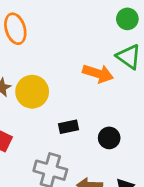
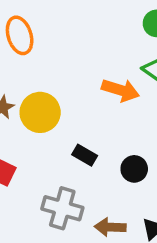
black rectangle: (69, 127) -> (85, 155), turned 42

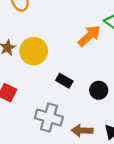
orange arrow: (121, 90) -> (89, 36), turned -60

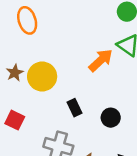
black rectangle: (64, 81) -> (75, 108), turned 35

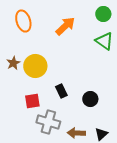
orange arrow: (101, 60) -> (65, 26), moved
red square: (15, 120) -> (32, 101), moved, turned -35

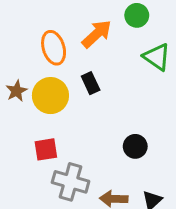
green circle: (103, 14) -> (137, 15), moved
orange ellipse: (23, 21) -> (54, 48), moved
black rectangle: (61, 91) -> (91, 83), moved

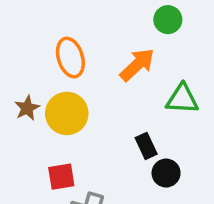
orange arrow: (97, 34) -> (137, 65), moved
green triangle: (157, 57) -> (182, 99), moved, turned -32
black rectangle: (91, 83) -> (146, 146), moved

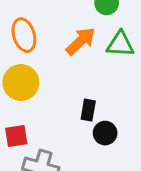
green triangle: (182, 99) -> (120, 44), moved
black rectangle: (146, 146) -> (88, 110), turned 35

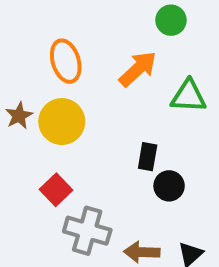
green triangle: (120, 44) -> (189, 96), moved
red square: (16, 136) -> (56, 190), turned -35

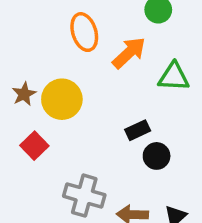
orange ellipse: (66, 61) -> (84, 32), moved
black rectangle: (148, 157) -> (138, 130), turned 55
red square: (56, 190) -> (34, 146), moved

